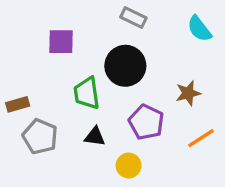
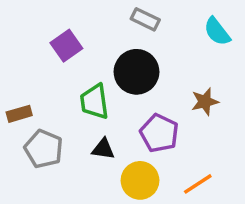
purple square: (61, 42) -> (66, 46), turned -36
orange line: (201, 138) -> (198, 184), moved
yellow circle: (129, 166) -> (140, 180), size x1.4

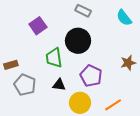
brown star: (205, 102) -> (128, 63), moved

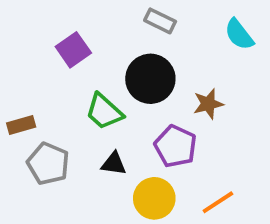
green trapezoid: (54, 58) -> (104, 112), turned -40
brown star: (128, 63) -> (208, 104), moved

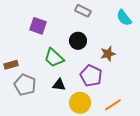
purple square: (73, 50) -> (38, 26), turned -36
black circle: (150, 79) -> (78, 41), size x0.7

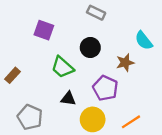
cyan semicircle: (124, 18) -> (144, 41), moved
brown rectangle: (11, 65) -> (13, 75), turned -32
gray pentagon: (25, 85) -> (30, 117), moved

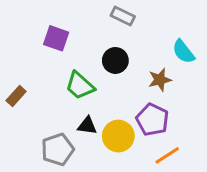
purple pentagon: (105, 88) -> (152, 120), moved
gray pentagon: (30, 117) -> (58, 149), moved, turned 30
yellow circle: (93, 119) -> (118, 136), moved

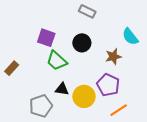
purple square: (56, 38) -> (46, 38), moved

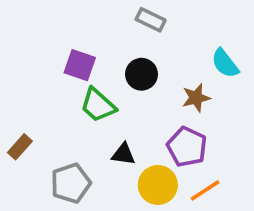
brown rectangle: (12, 68) -> (20, 147), moved
black triangle: (62, 89) -> (123, 154), moved
yellow circle: (84, 96) -> (158, 185), moved

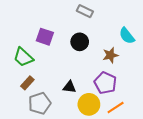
green trapezoid: (98, 105) -> (23, 57), moved
brown rectangle: (20, 147) -> (27, 83), moved

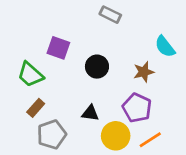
black circle: (80, 42) -> (97, 67), moved

